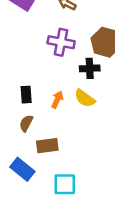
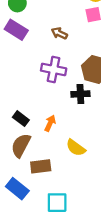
black rectangle: (26, 95) -> (21, 119), turned -49
yellow semicircle: (85, 98) -> (76, 148), moved
brown semicircle: (26, 123) -> (21, 145), size x1.5

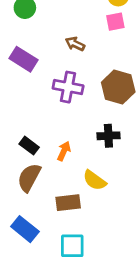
purple rectangle: (16, 30) -> (23, 59), moved
black cross: (80, 94) -> (108, 136), moved
brown rectangle: (41, 166) -> (68, 203), moved

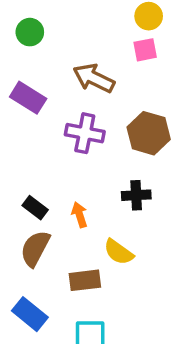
brown arrow: (75, 44) -> (94, 78), size x1.6
orange arrow: (64, 151) -> (79, 215), turned -42

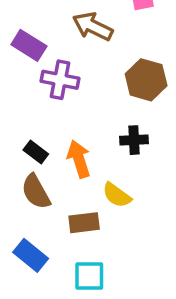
purple cross: (85, 133) -> (60, 80), moved
orange arrow: (79, 215) -> (79, 159), size x1.5
brown semicircle: (35, 248) -> (36, 192), turned -57

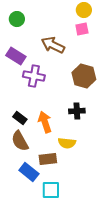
yellow semicircle: (117, 195) -> (67, 143), turned -30
blue rectangle: (31, 255) -> (29, 172), moved

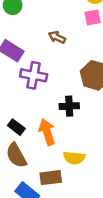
brown arrow: (53, 45) -> (57, 37), size x0.6
black cross: (77, 111) -> (69, 106), moved

